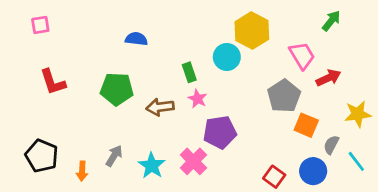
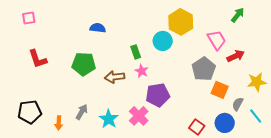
black pentagon: (42, 156) -> (30, 112), turned -30

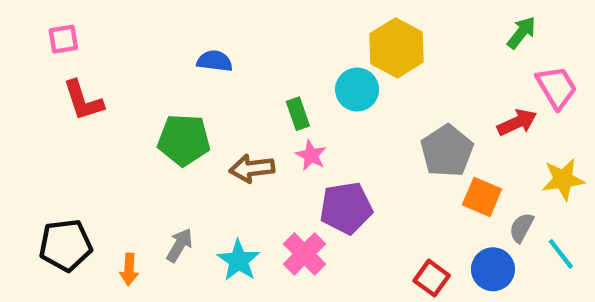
pink trapezoid: (217, 40) -> (557, 87), moved
red L-shape: (38, 59) -> (83, 100), moved

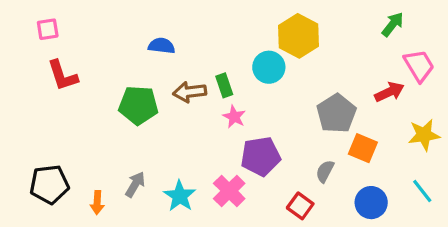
brown arrow: (252, 168) -> (190, 92), moved
gray semicircle: (521, 228) -> (325, 171), moved
red square: (432, 278) -> (300, 206), moved

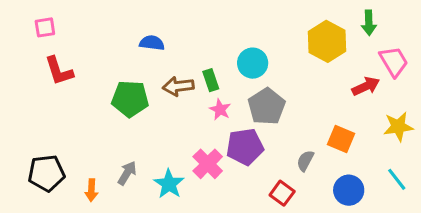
green arrow: (393, 24) -> (369, 23), turned 140
yellow hexagon: (299, 36) -> (327, 41), moved
gray pentagon: (337, 113) -> (267, 106), moved
pink cross: (229, 191) -> (208, 164), moved

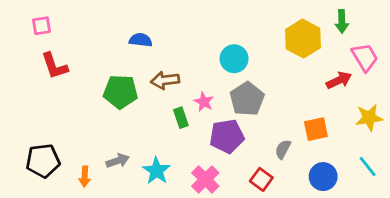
green rectangle: (211, 80) -> (181, 118), moved
orange square: (341, 139) -> (316, 129), turned -35
pink cross: (208, 164) -> (205, 179), moved
gray arrow: (127, 173) -> (118, 161), turned 40

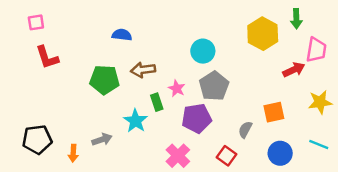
pink trapezoid: (365, 57) -> (316, 50), turned 40
cyan line: (368, 166) -> (319, 145), turned -30
cyan star: (156, 171) -> (136, 121), moved

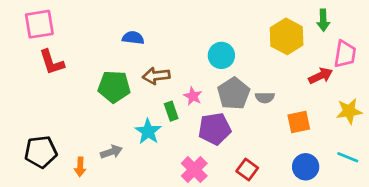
pink square: (36, 22) -> (39, 24), size x1.6
gray semicircle: (245, 130) -> (265, 98), moved, turned -119

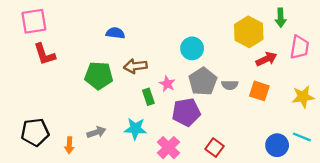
red arrow: (321, 76) -> (266, 59), moved
orange square: (299, 122) -> (259, 91), moved, turned 30
cyan star: (148, 131) -> (135, 129), moved, turned -30
blue circle: (306, 167) -> (277, 145), moved

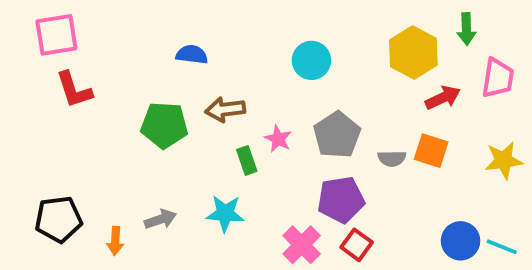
cyan circle: (192, 48) -> (311, 60), moved
gray semicircle: (230, 85) -> (392, 158), moved
purple pentagon: (186, 112) -> (341, 200), moved
cyan line: (302, 137) -> (502, 247), moved
pink cross: (168, 148) -> (302, 245), moved

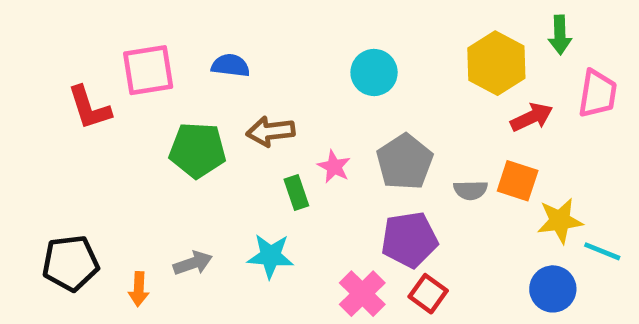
pink square: (56, 35) -> (148, 70), moved
yellow star: (504, 160) -> (560, 221), moved
cyan line: (502, 247) -> (602, 251), moved

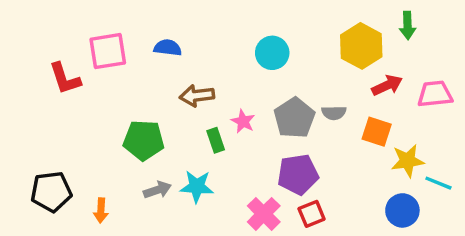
pink trapezoid: (598, 94) -> (435, 94), moved, turned -105
green pentagon: (198, 150) -> (144, 140), moved
gray semicircle: (470, 190) -> (334, 113), moved
gray arrow: (193, 263) -> (157, 190), moved
red square: (428, 294) -> (312, 214), turned 32

